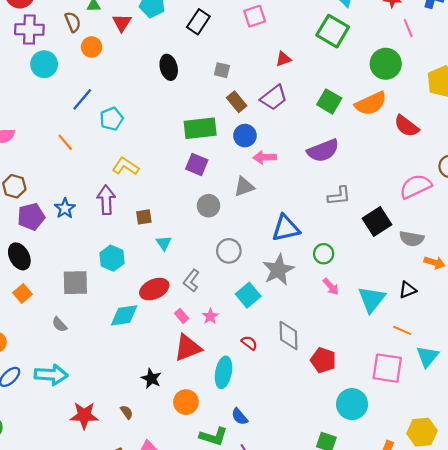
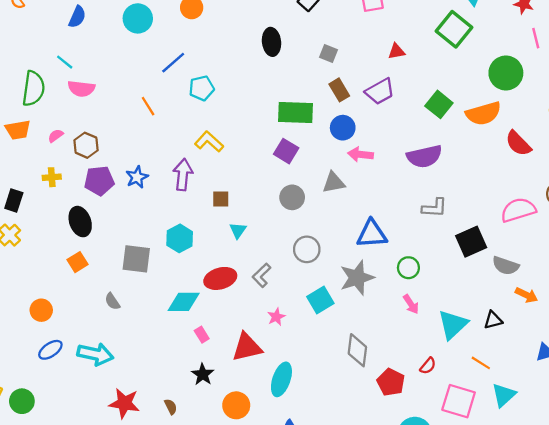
pink rectangle: (182, 316) -> (202, 335), moved
red semicircle: (249, 343) -> (428, 366), moved, turned 84

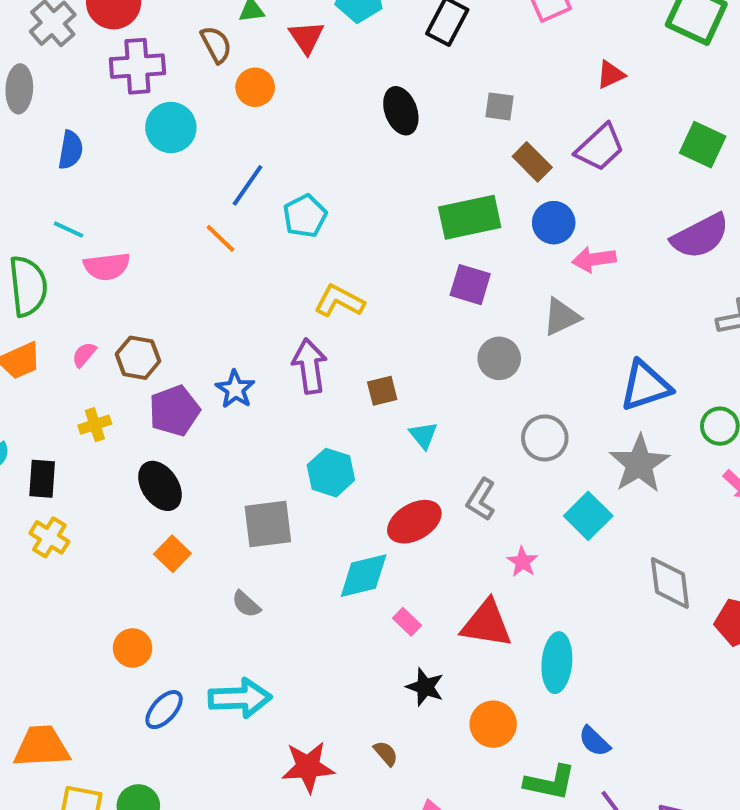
orange line: (148, 106) -> (220, 238), moved
red triangle: (247, 347) -> (487, 624), turned 36

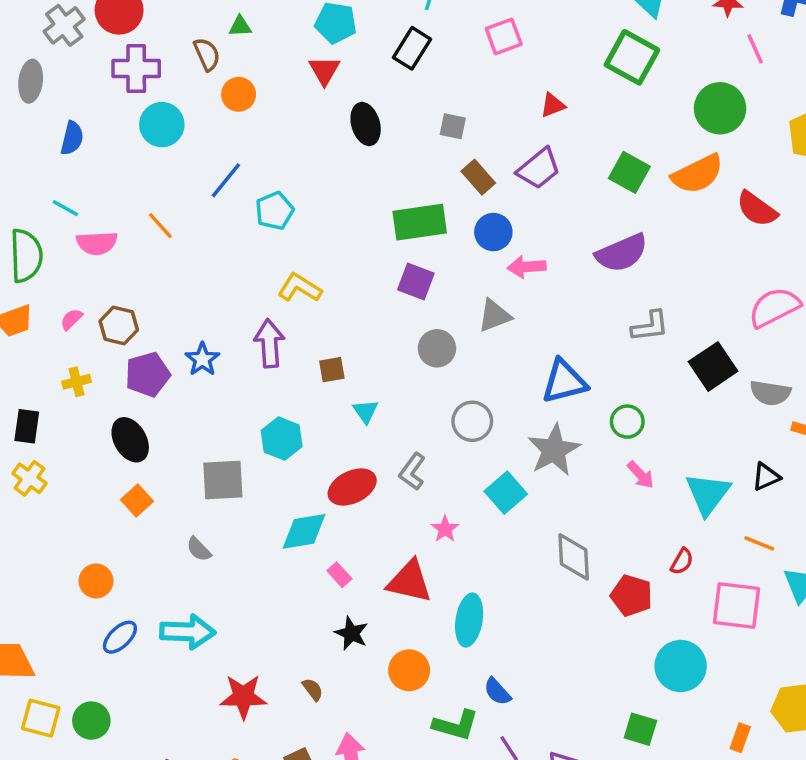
red triangle: (306, 37) -> (324, 71), moved
orange line: (220, 238) -> (160, 226), moved

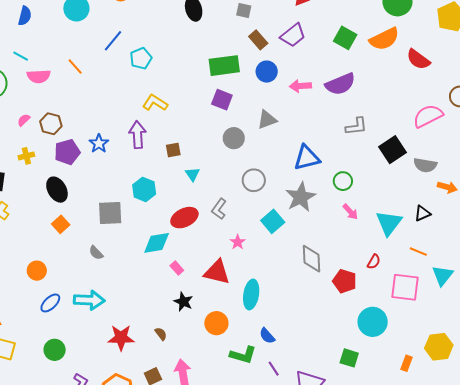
pink arrow: (527, 267) -> (300, 86), moved
green circle: (91, 721) -> (55, 350), moved

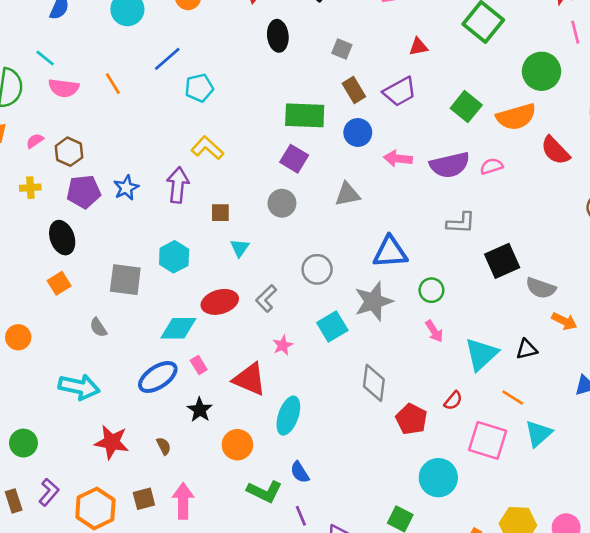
pink semicircle: (428, 116) -> (492, 166), moved, size x0.6
gray circle: (234, 138) -> (282, 203), moved
blue ellipse: (50, 303) -> (158, 377), moved, size x1.4

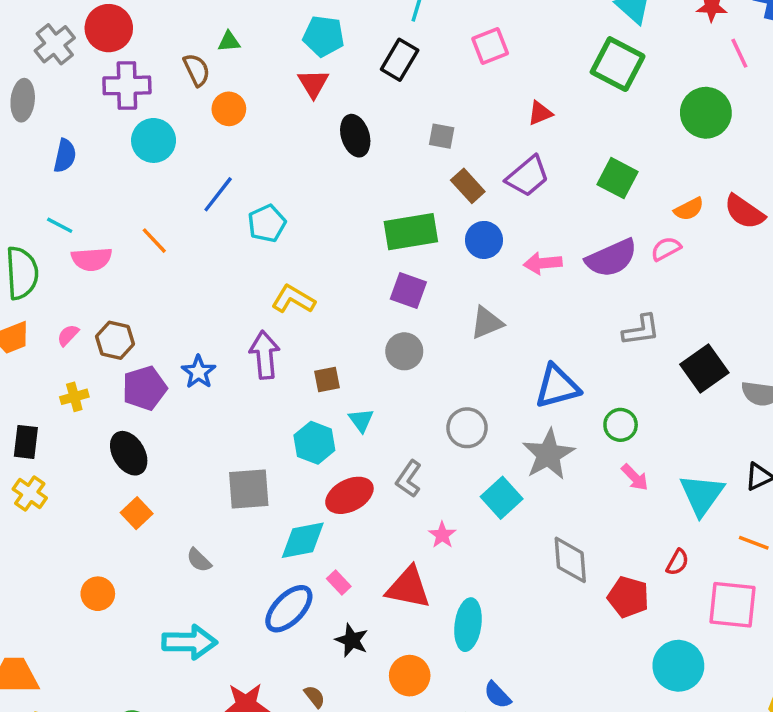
orange semicircle: (516, 117) -> (689, 209), moved, size x0.6
cyan hexagon: (174, 257) -> (314, 443), moved
gray square: (125, 280) -> (249, 489), moved

